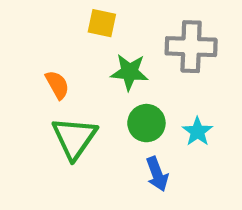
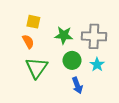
yellow square: (102, 23) -> (33, 22), moved
gray cross: (191, 47) -> (94, 36), moved

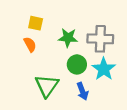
cyan star: (97, 65) -> (104, 69), size x1.5
green triangle: (37, 68) -> (47, 86), moved

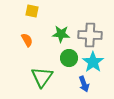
yellow square: (36, 23) -> (32, 11), moved
blue arrow: (82, 91) -> (84, 84), moved

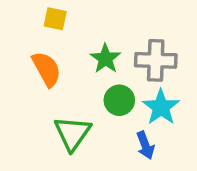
green star: (61, 34) -> (105, 59), turned 30
orange semicircle: (27, 40) -> (46, 69), size x1.5

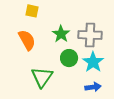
blue arrow: (145, 145) -> (93, 87), moved, turned -77

